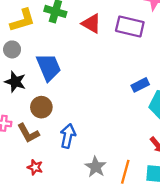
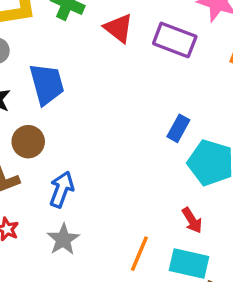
blue rectangle: (140, 85) -> (178, 128), turned -42
gray star: (96, 167) -> (63, 239), moved

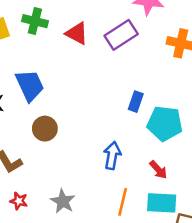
purple rectangle: (175, 40) -> (121, 35), turned -44
brown circle: (28, 142) -> (45, 129), moved
blue arrow: (62, 189) -> (112, 155), moved

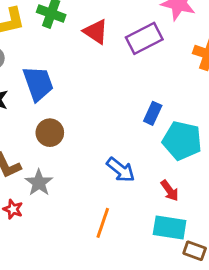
blue arrow: (112, 155) -> (121, 170), turned 112
gray star: (63, 201) -> (39, 183), moved
orange line: (123, 202) -> (103, 223), moved

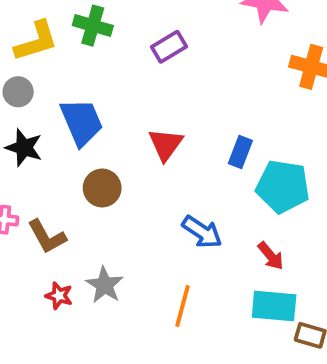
red triangle: (96, 32) -> (166, 144), moved, turned 36
purple rectangle: (144, 38) -> (169, 47), moved, size x0.7
gray star: (39, 183) -> (105, 285), moved

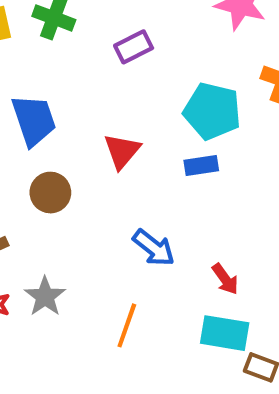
blue rectangle: (240, 152) -> (201, 165), turned 56
cyan pentagon: (283, 186) -> (212, 111), moved

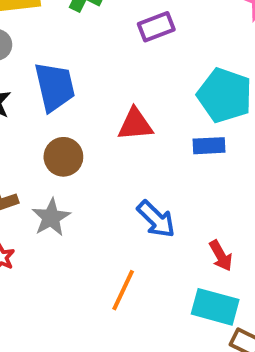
red triangle: (122, 151) -> (135, 124), turned 39
gray star: (45, 297) -> (51, 217), moved

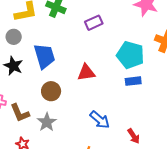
blue rectangle: (209, 146) -> (133, 81), moved

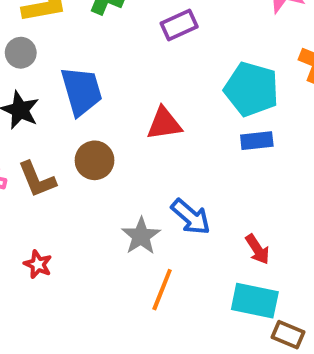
brown L-shape: (20, 113) -> (37, 179), moved
gray star: (47, 122) -> (141, 236), moved

